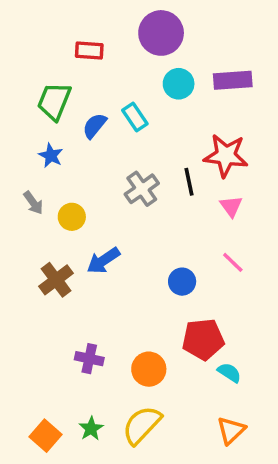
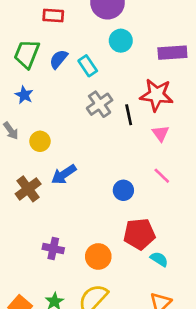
purple rectangle: (233, 80) -> (172, 53), moved
blue semicircle: (95, 126) -> (59, 59), moved
gray cross: (142, 189) -> (100, 104), moved

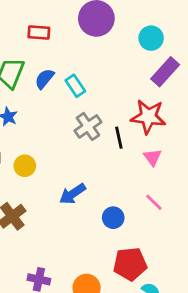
cyan circle: (121, 41) -> (151, 38), moved
purple rectangle: (172, 53) -> (165, 72), turned -44
blue arrow: (64, 174) -> (73, 194), moved

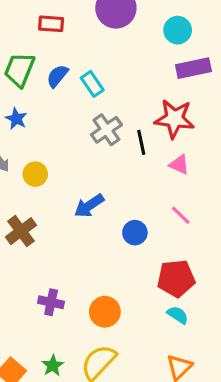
purple rectangle: (165, 72) -> (193, 68), turned 36
pink triangle: (152, 157) -> (179, 165), turned -30
red pentagon: (130, 264) -> (176, 279), moved

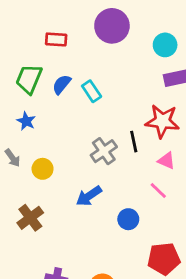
gray cross: (106, 130) -> (104, 151), moved
pink line: (181, 215) -> (158, 191), moved

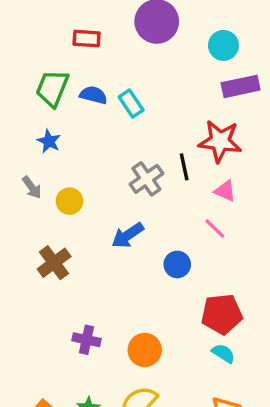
blue semicircle: (62, 84) -> (93, 95), turned 65

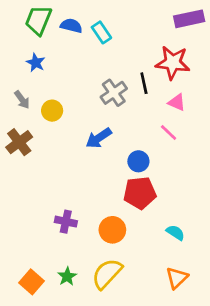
brown cross: (54, 263) -> (19, 142), moved
red pentagon: (222, 314) -> (140, 193), moved

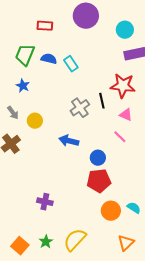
blue arrow: (99, 138) -> (69, 141), turned 48
orange circle: (112, 230) -> (111, 211), moved
cyan semicircle: (175, 233) -> (134, 208), moved

